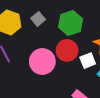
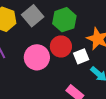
gray square: (38, 19) -> (33, 16), size x1.5

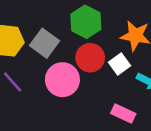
gray square: (33, 16) -> (44, 43), moved

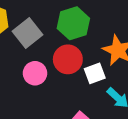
pink circle: (62, 80) -> (35, 73), size x0.7

